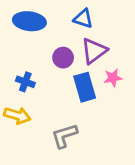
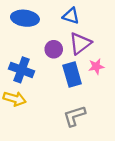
blue cross: (25, 82) -> (22, 70), size x1.5
gray L-shape: (64, 136) -> (74, 116), moved

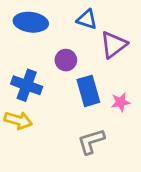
purple triangle: (80, 43) -> (114, 45), moved
pink star: (96, 66) -> (121, 102), moved

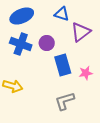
blue ellipse: (31, 22) -> (22, 16), turned -30
blue cross: (27, 85) -> (21, 44), moved

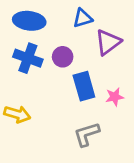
blue triangle: (62, 14) -> (83, 18), turned -35
blue ellipse: (22, 16) -> (29, 21), turned 30

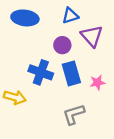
purple triangle: (108, 42) -> (92, 36), turned -35
purple circle: (63, 57) -> (62, 45), moved
blue cross: (28, 58) -> (41, 72), moved

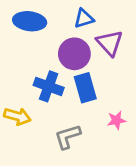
purple circle: (62, 45) -> (74, 54), size x1.5
pink star: (97, 83) -> (116, 120), moved
gray L-shape: (74, 114) -> (68, 137), moved

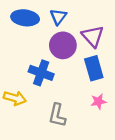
blue triangle: (84, 19) -> (58, 17), moved, turned -36
blue rectangle: (85, 88) -> (94, 68), moved
gray L-shape: (68, 137) -> (57, 115), turned -60

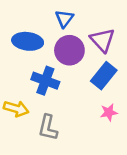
blue ellipse: (25, 18) -> (28, 41), moved
blue rectangle: (94, 68) -> (104, 76), turned 55
gray L-shape: (57, 115) -> (48, 128), moved

